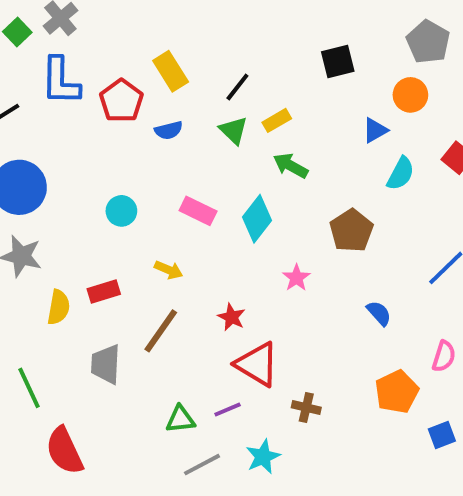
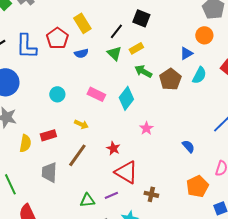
black square: (338, 61) -> (141, 18), moved, turned 36
blue L-shape: (60, 81) -> (26, 46), moved
brown pentagon: (351, 231) -> (170, 79), moved

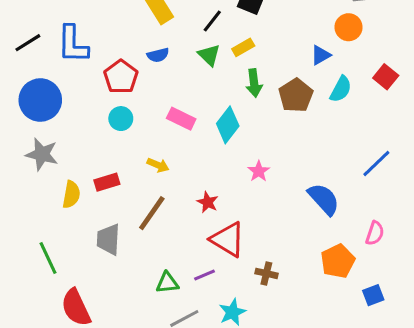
red pentagon: (57, 38) -> (121, 77), moved
green arrow: (143, 71) -> (254, 83), turned -126
blue semicircle: (188, 146) -> (324, 199), size x1.6

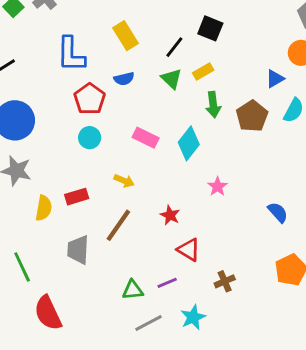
blue L-shape: (73, 44) -> (71, 54), moved
blue semicircle: (324, 199) -> (278, 212), size x0.7
red triangle: (228, 239) -> (189, 250), size x0.7
brown cross: (266, 273) -> (225, 281), turned -36

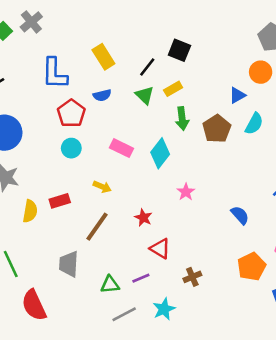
gray trapezoid: (78, 250) -> (69, 264), moved

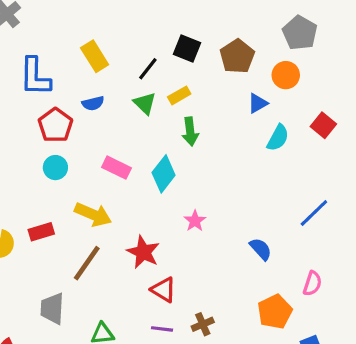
brown pentagon: (217, 129) -> (237, 56), moved
yellow arrow: (102, 187) -> (93, 215), size x1.6
red star: (143, 218) -> (143, 252), size x1.5
purple line: (141, 278) -> (162, 329), moved, turned 30

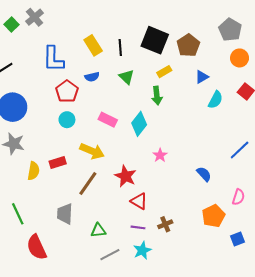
black square: (187, 48) -> (155, 40), size x1.5
black line: (148, 69) -> (120, 48), moved, turned -42
orange circle: (286, 75) -> (240, 58), moved
yellow rectangle: (179, 95) -> (164, 72), moved

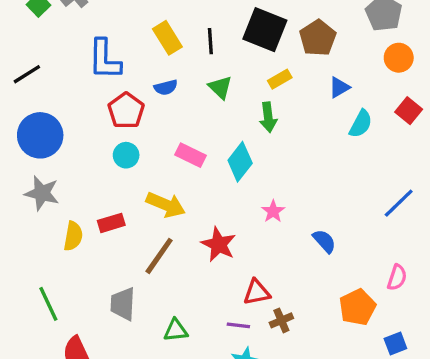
blue semicircle: (204, 174) -> (324, 241), moved
red triangle: (139, 201) -> (257, 292), moved, turned -42

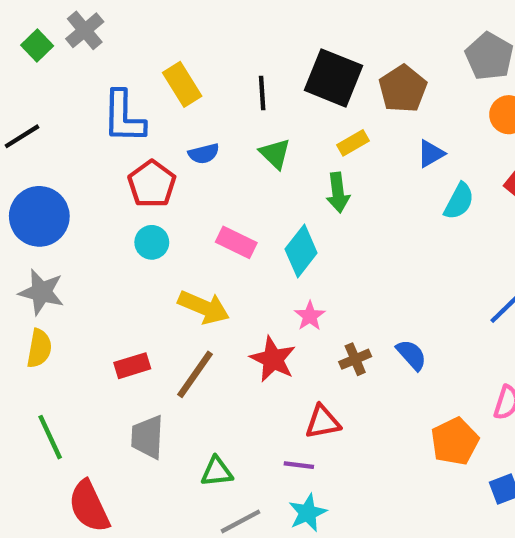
yellow rectangle: (167, 38) -> (182, 84), moved
pink star: (273, 211) -> (310, 316), moved
red rectangle: (111, 223) -> (132, 366), moved
yellow semicircle: (73, 236) -> (39, 348), moved
brown cross: (281, 320) -> (355, 359), moved

